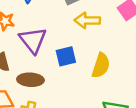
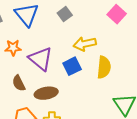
yellow arrow: (87, 20) -> (85, 44), moved

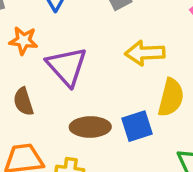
blue square: (72, 66) -> (137, 126), moved
brown ellipse: (46, 93) -> (90, 127), moved

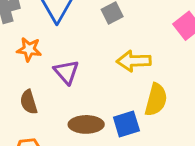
purple triangle: (67, 66) -> (66, 72), size x0.7

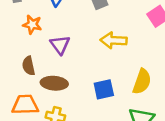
yellow semicircle: (156, 100) -> (142, 82), moved
brown ellipse: (86, 124) -> (54, 83), moved

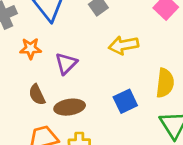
purple triangle: (60, 45) -> (66, 63), turned 35

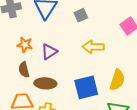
orange star: (31, 49) -> (25, 45), moved
blue square: (125, 101) -> (86, 87), size x1.4

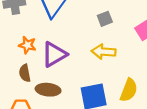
gray square: (81, 15) -> (105, 19), moved
purple triangle: (49, 52) -> (54, 54), size x1.4

